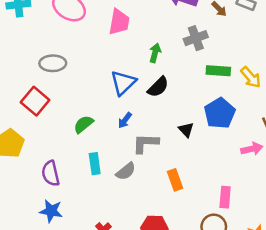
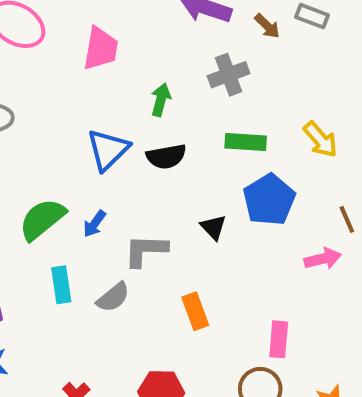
green rectangle: (218, 71) -> (246, 142), moved
black semicircle: (158, 87) -> (166, 156), turned 35
blue arrow: (125, 120) -> (94, 224), moved
green semicircle: (83, 124) -> (42, 219), size x1.4

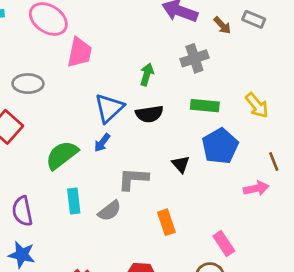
pink trapezoid: (101, 48) -> (80, 52), moved
blue arrow: (94, 224) -> (102, 143), moved
pink rectangle: (279, 339) -> (224, 244), turned -40

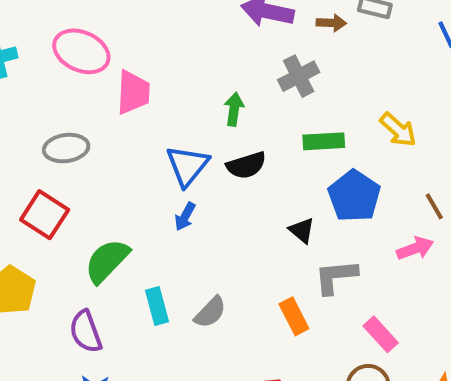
brown arrow: (222, 25) -> (331, 23), turned -36
green semicircle: (62, 155) -> (107, 261), moved
gray L-shape: (133, 179) -> (336, 277), moved

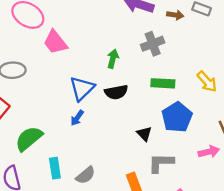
pink trapezoid: (133, 92) -> (55, 42), turned 132

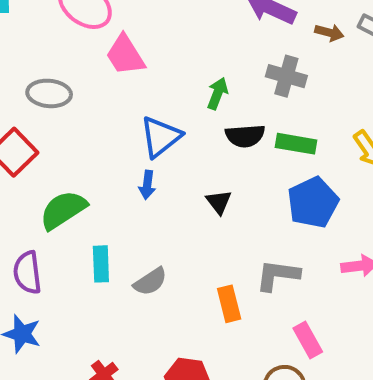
gray cross: (153, 44) -> (286, 76), turned 30
black semicircle: (116, 92) -> (245, 136), moved
blue arrow: (77, 118) -> (147, 185), turned -35
black triangle: (144, 134) -> (219, 202), moved

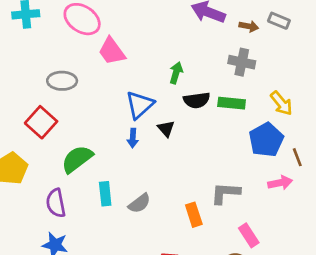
gray cross: (286, 76) -> (242, 62), moved
black triangle: (219, 202) -> (166, 129), moved
blue pentagon: (313, 202) -> (266, 140), moved

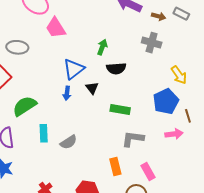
green rectangle: (232, 103) -> (120, 110), moved
orange rectangle: (194, 215) -> (115, 166), moved

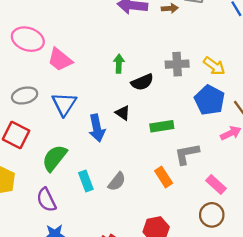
gray cross: (152, 43) -> (177, 64), moved
blue triangle: (74, 69) -> (64, 104), moved
blue arrow: (67, 93) -> (97, 128), size x1.6
orange rectangle: (115, 166) -> (164, 177), moved

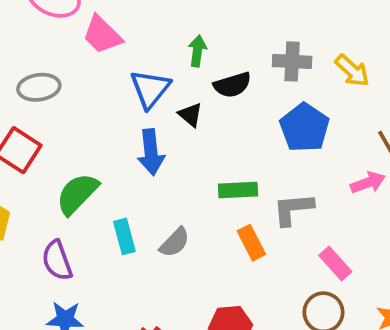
blue pentagon: (210, 100) -> (304, 128), moved
blue triangle: (64, 104) -> (150, 89), moved
black triangle: (123, 113) -> (190, 115), moved
green rectangle: (162, 126) -> (238, 190), moved

